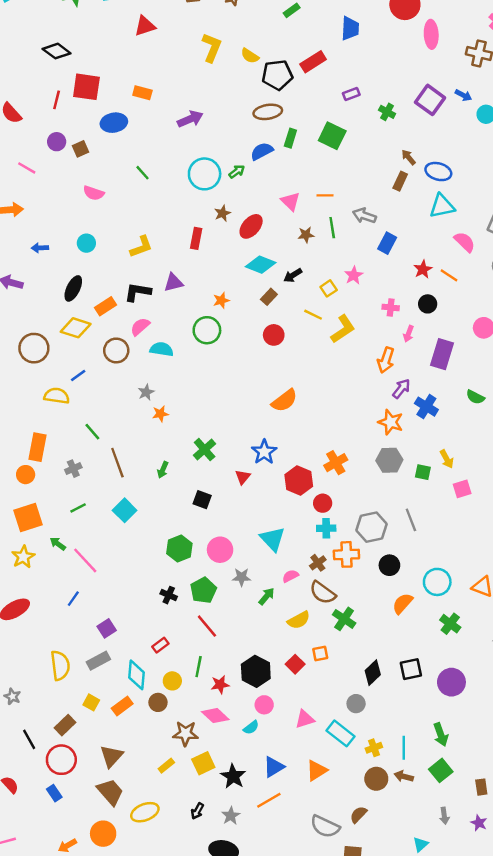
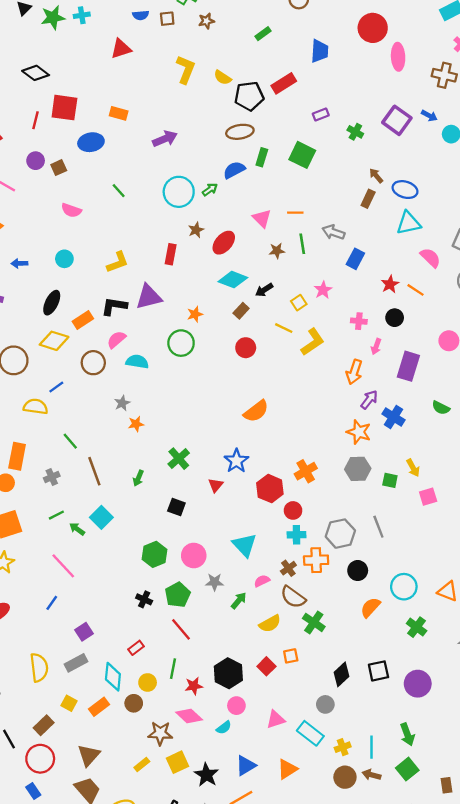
purple triangle: (174, 282) -> (149, 297), size x1.4
green arrow: (58, 544) -> (77, 529), moved

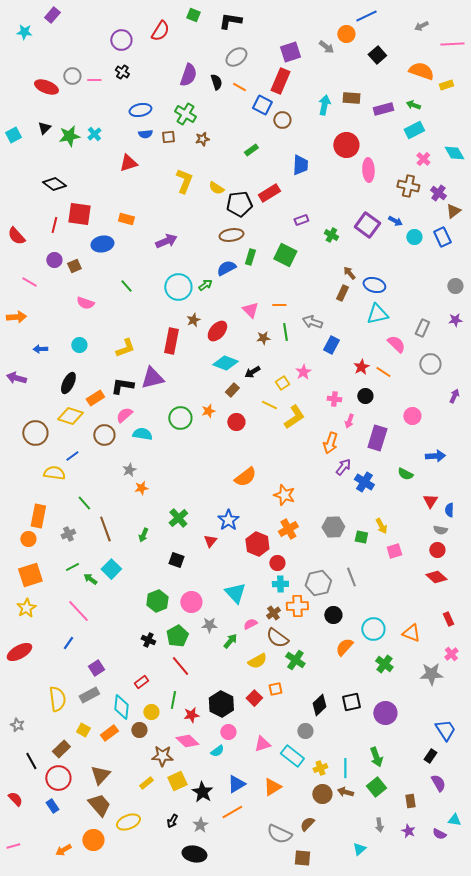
cyan cross: (82, 15) -> (94, 134), turned -32
red rectangle: (171, 254) -> (171, 341), size x1.4
orange star: (195, 314) -> (208, 411), moved
orange star: (359, 432) -> (284, 495), moved

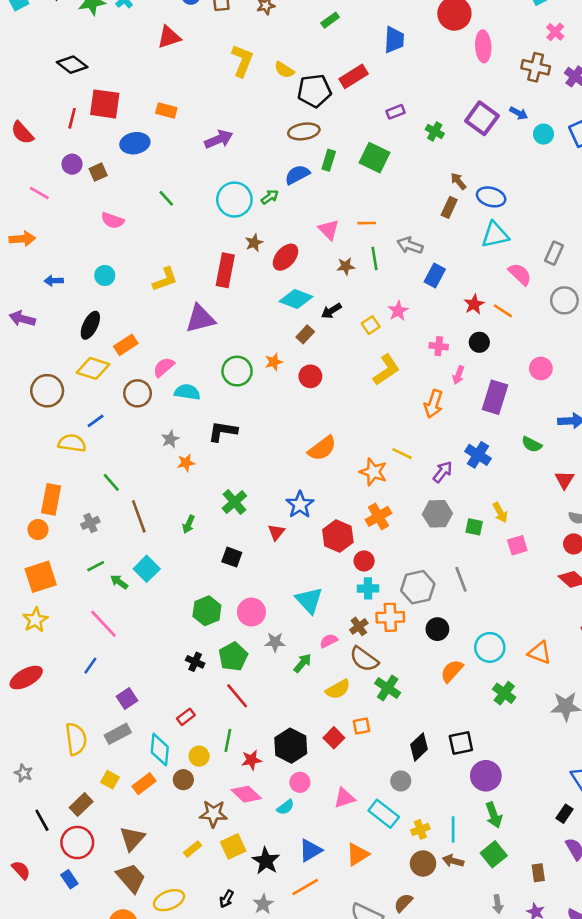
black L-shape: (122, 386) -> (223, 431), moved
yellow line: (269, 405) -> (402, 454), moved
purple arrow: (343, 467) -> (443, 472), moved
purple circle: (385, 713) -> (486, 776), moved

